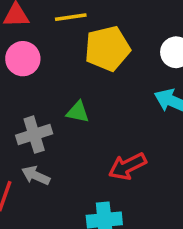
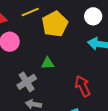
red arrow: (127, 166) -> (83, 86), turned 105

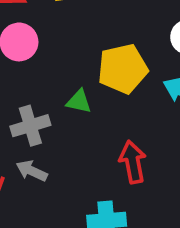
yellow pentagon: (55, 24) -> (123, 69), moved

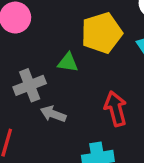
gray arrow: (32, 171) -> (53, 114), moved

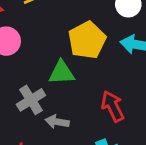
green triangle: (68, 62) -> (62, 73), size x1.4

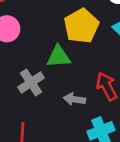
gray arrow: (57, 122) -> (74, 99), moved

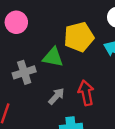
gray arrow: (74, 99) -> (56, 96), turned 108

